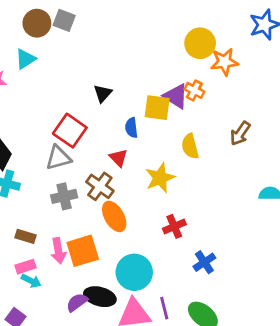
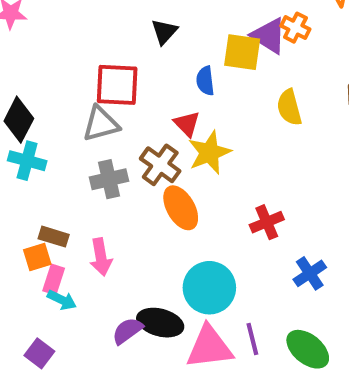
red square: (70, 131) -> (117, 85), turned -32
yellow star: (160, 178) -> (209, 153), moved
orange square: (83, 251) -> (37, 257), moved, size x0.6
pink rectangle: (25, 267) -> (54, 280), turned -54

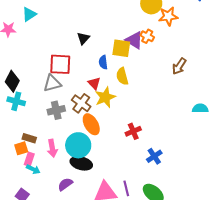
yellow semicircle: (289, 107) -> (122, 76), moved
cyan circle: (209, 288) -> (78, 145), moved
black ellipse: (160, 323) -> (81, 163), moved

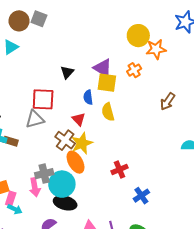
orange cross: (147, 36) -> (134, 70), turned 32
purple triangle: (134, 40) -> (103, 68), moved
yellow star: (105, 97) -> (82, 143), moved
gray cross: (56, 110) -> (44, 174), moved
brown rectangle: (29, 138) -> (11, 141), moved

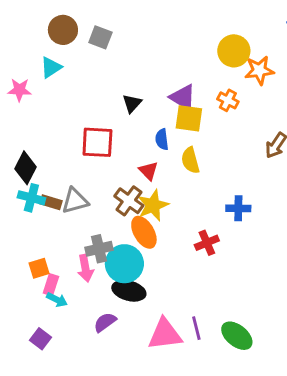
gray square: (39, 19) -> (100, 37), moved
orange cross: (134, 70) -> (228, 100), turned -32
gray triangle: (35, 119) -> (75, 201), moved
blue cross: (141, 196) -> (238, 208), moved, turned 35

